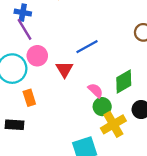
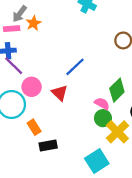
pink semicircle: (96, 90) -> (102, 104), moved
black rectangle: (15, 125) -> (48, 145), moved

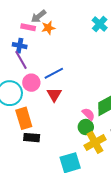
blue line: (75, 67) -> (54, 73), moved
orange rectangle: (34, 127) -> (24, 118), size x1.5

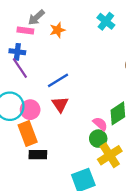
orange star: (48, 28) -> (57, 30), moved
pink circle: (31, 83) -> (30, 110), moved

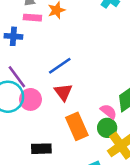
pink rectangle: (25, 31) -> (32, 18), moved
purple line: (20, 68) -> (17, 77), moved
orange rectangle: (28, 133) -> (77, 126), moved

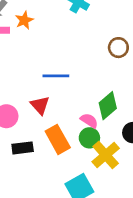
blue line: (60, 66) -> (56, 76), moved, turned 40
black rectangle: (41, 149) -> (23, 148), moved

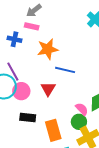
orange star: (24, 20) -> (48, 49), moved, size x1.5
orange rectangle: (58, 139) -> (53, 130), moved

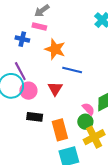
orange star: (48, 49) -> (55, 49), turned 30

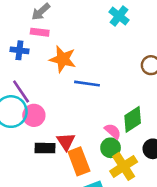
red triangle: (55, 89) -> (66, 141), moved

